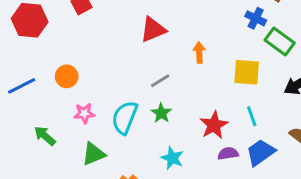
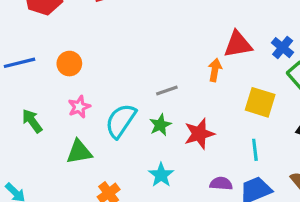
red triangle: (153, 30) -> (238, 44), moved
pink star: (84, 113) -> (79, 107), turned -30
red star: (214, 125) -> (199, 134), moved

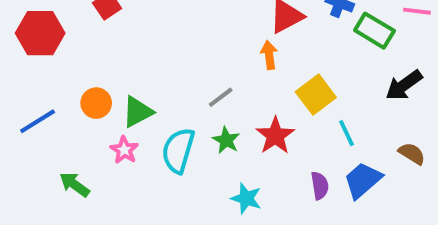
yellow square: (260, 102) -> (316, 95), moved, turned -36
green triangle: (79, 152) -> (138, 112), moved
purple semicircle: (221, 184) -> (320, 186), turned 95

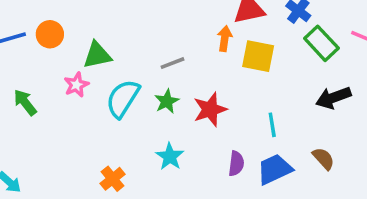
yellow square: (316, 95) -> (258, 56), moved, turned 32
orange circle: (96, 103) -> (50, 34), moved

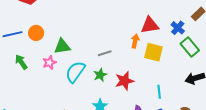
green arrow: (25, 102) -> (21, 62), moved

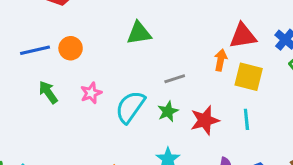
green triangle: (62, 46) -> (139, 33), moved
cyan line: (159, 92) -> (246, 119), moved

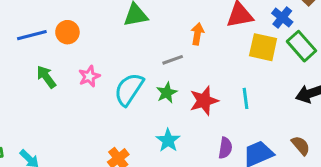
orange arrow: (221, 60) -> (197, 34), moved
yellow square: (249, 77) -> (263, 47), moved

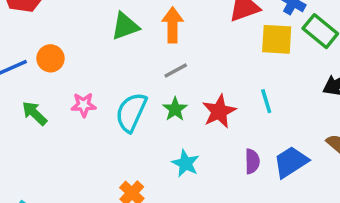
orange arrow: (197, 34) -> (173, 25), moved, size x1.4
pink star: (89, 76) -> (84, 105), turned 30

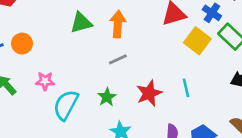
yellow square: (277, 39) -> (197, 41), turned 30
green star: (175, 109) -> (107, 97), moved
cyan semicircle: (131, 112) -> (66, 105), moved

